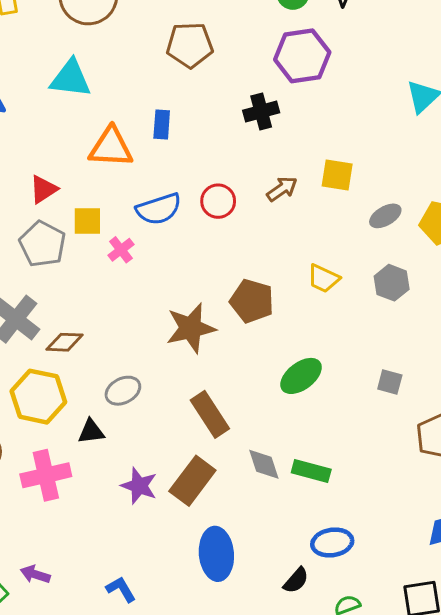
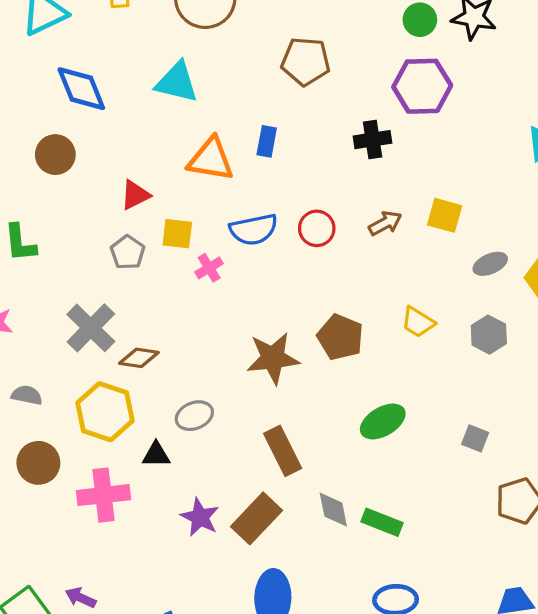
gray pentagon: (42, 244) -> (128, 252), size x0.7

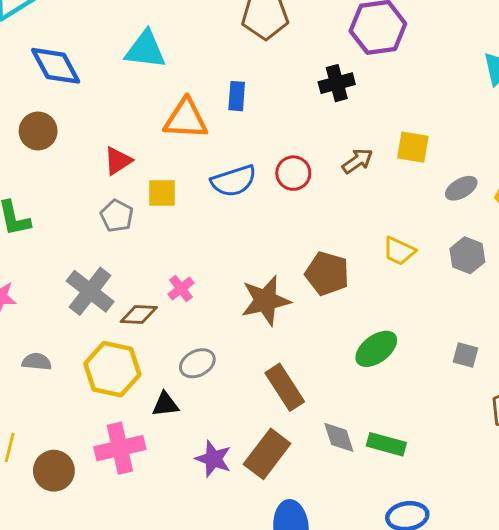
pink cross: (209, 268) -> (181, 289), moved
brown circle: (38, 463) -> (54, 471), moved

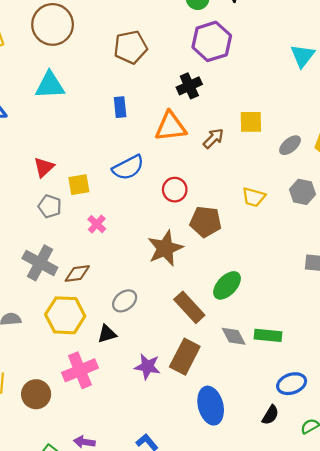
orange triangle: (186, 119) -> (171, 127), moved
red circle: (293, 173) -> (175, 190), moved
pink cross: (181, 289) -> (97, 224), moved
green ellipse: (376, 349) -> (227, 285), moved

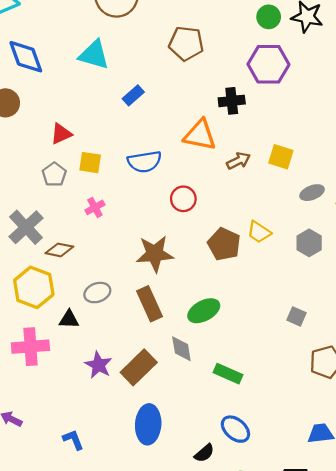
blue rectangle: (120, 107) -> (133, 95), moved, turned 36
brown pentagon: (205, 222) -> (224, 244), moved
brown rectangle: (189, 307) -> (150, 304), moved
gray diamond: (234, 336) -> (181, 349), moved
blue ellipse: (292, 384) -> (235, 429), turned 40

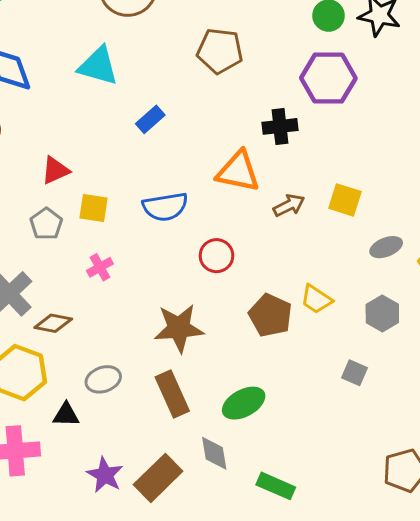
gray square: (297, 316) -> (354, 373), moved

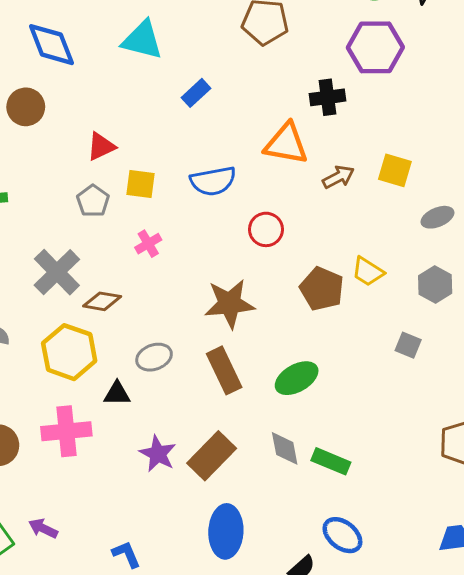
gray diamond: (214, 453) -> (285, 448), moved

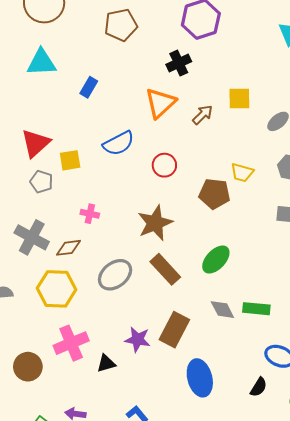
orange triangle: (286, 144) -> (160, 103), turned -36
red triangle: (101, 147) -> (36, 143), size x1.4
pink cross: (148, 244) -> (90, 214), moved, turned -30
gray ellipse: (154, 357) -> (115, 275), size x1.4
black triangle: (117, 394) -> (106, 363), moved

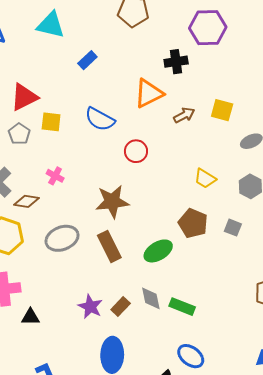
blue semicircle: (119, 143) -> (100, 119), turned 40
brown pentagon: (214, 194) -> (193, 223), moved
brown rectangle: (174, 330) -> (121, 307), moved, size x0.6
purple star: (138, 339) -> (90, 307), moved

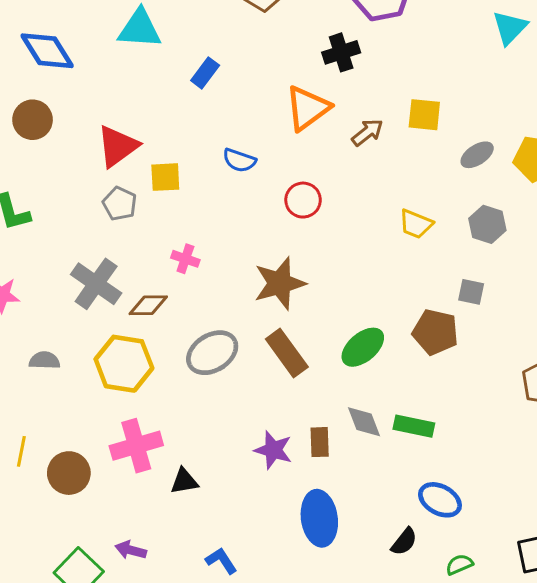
blue semicircle: (100, 119) -> (239, 160), size x0.7
brown pentagon: (193, 223) -> (435, 332), moved
brown rectangle: (121, 307) -> (320, 442), turned -36

